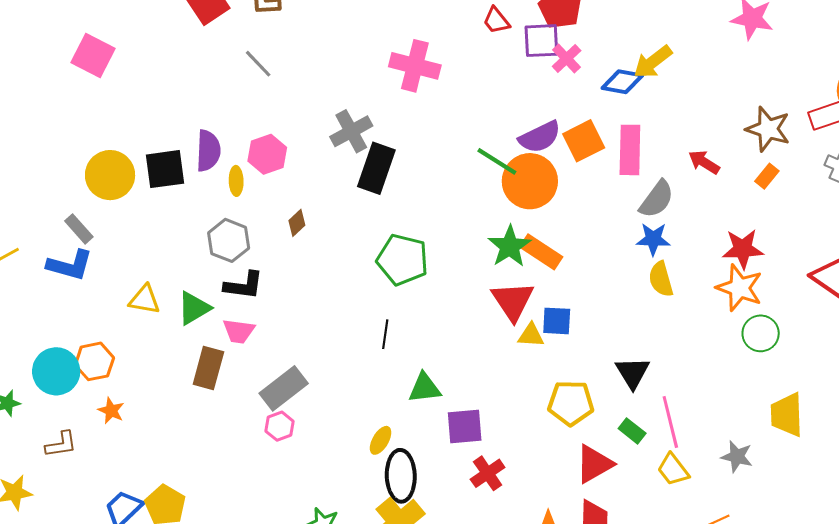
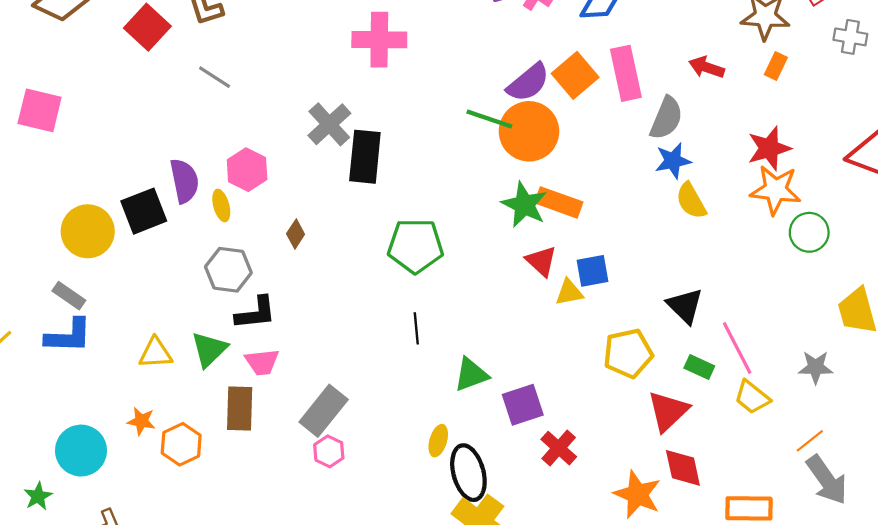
red triangle: (513, 301) -> (541, 261), size x0.7
orange hexagon: (94, 361) -> (181, 444), moved
orange star: (111, 411) -> (141, 421), moved

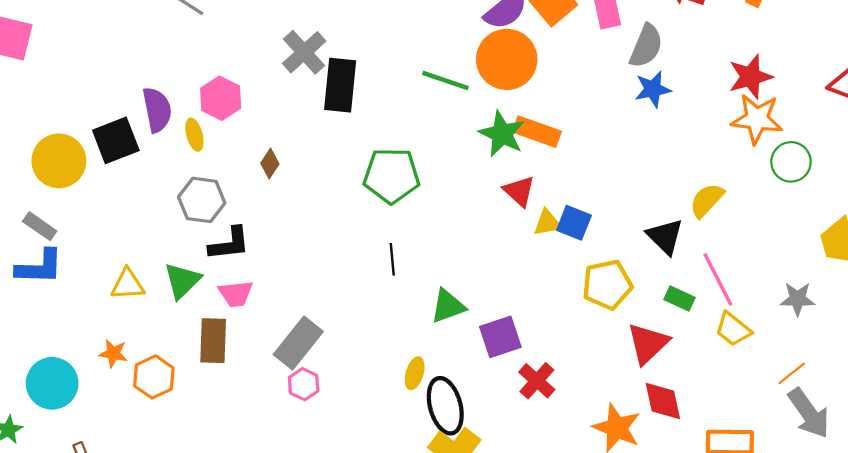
green line: (489, 119) -> (445, 80), moved
yellow semicircle: (691, 201) -> (707, 200), moved, turned 72
blue square: (593, 271) -> (574, 223), moved, turned 32

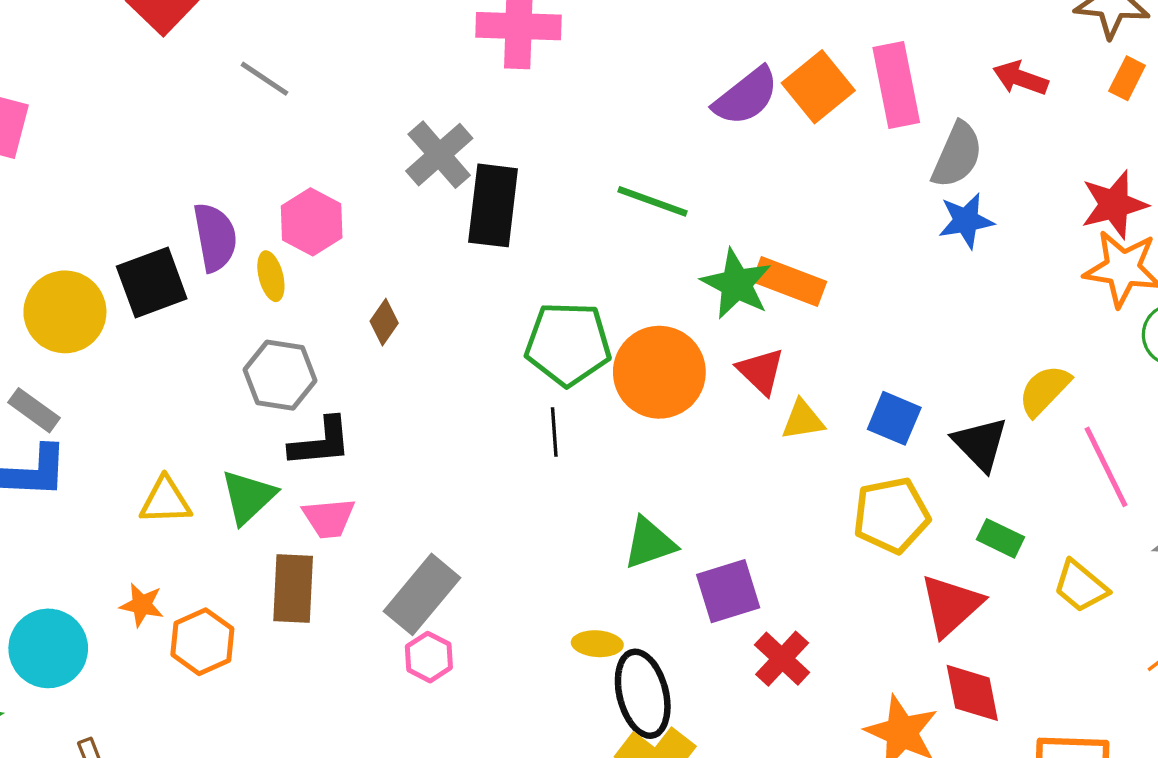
orange circle: (507, 59) -> (659, 372), moved
blue square: (574, 223) -> (894, 418), moved
black line: (392, 259) -> (554, 432), moved
pink line: (718, 279) -> (1106, 467), moved
yellow ellipse: (415, 373) -> (597, 644), turned 76

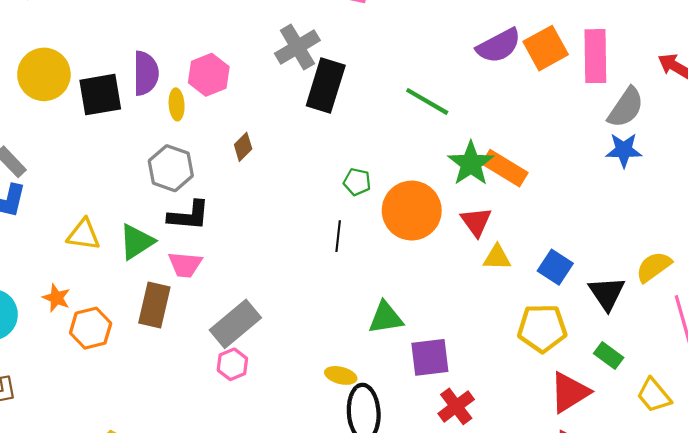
yellow circle: (65, 312) -> (44, 74), moved
green pentagon: (568, 344) -> (357, 182), size x0.5

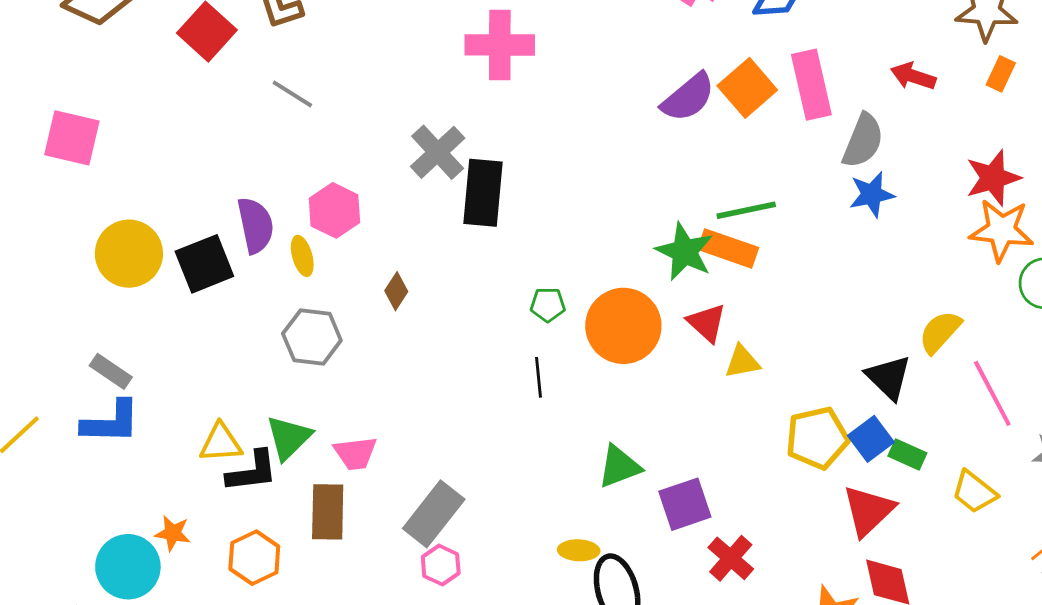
green line: (427, 101) -> (746, 210), moved, turned -30
black L-shape: (189, 216) -> (252, 471), moved
blue square: (555, 267) -> (871, 439), moved, turned 32
orange star: (56, 298) -> (173, 533), moved

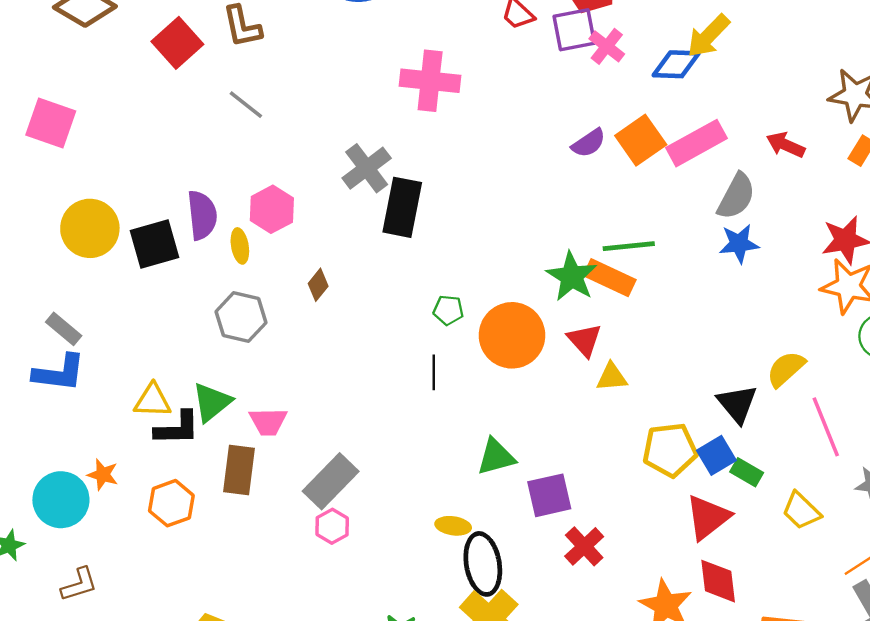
pink rectangle: (811, 85) -> (697, 143), turned 68
purple semicircle: (688, 97) -> (589, 143), size x0.7

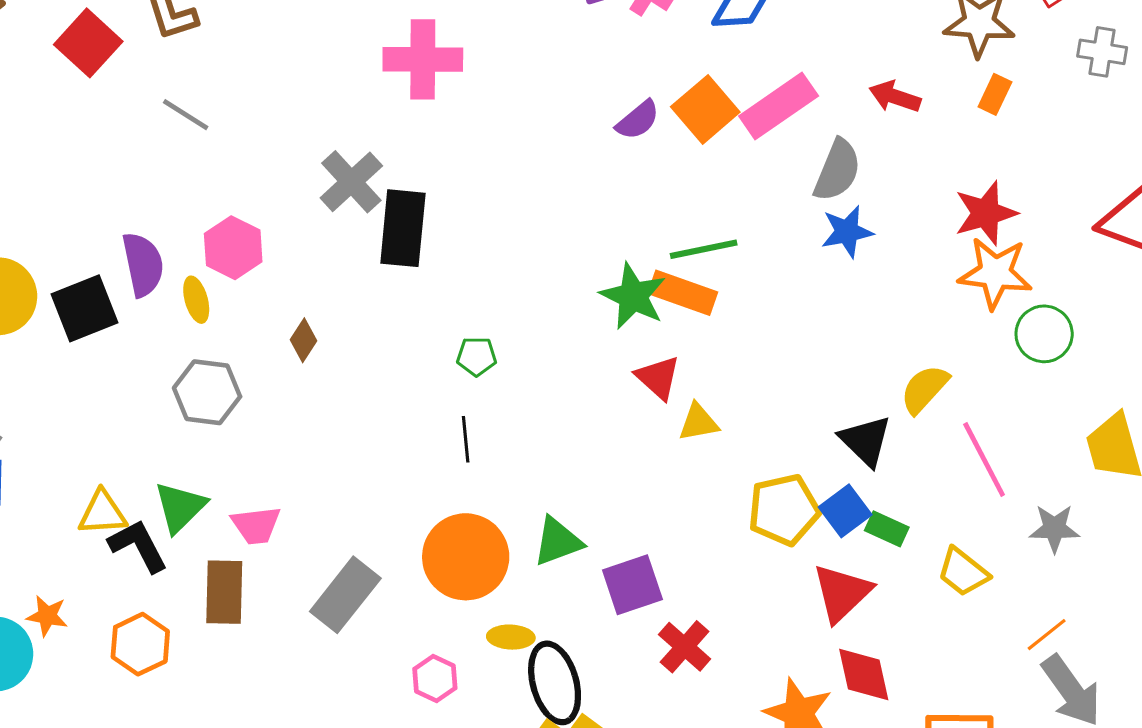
orange circle: (512, 335) -> (466, 557), moved
black L-shape: (177, 428) -> (138, 546), turned -111
pink hexagon: (332, 526) -> (435, 679), moved

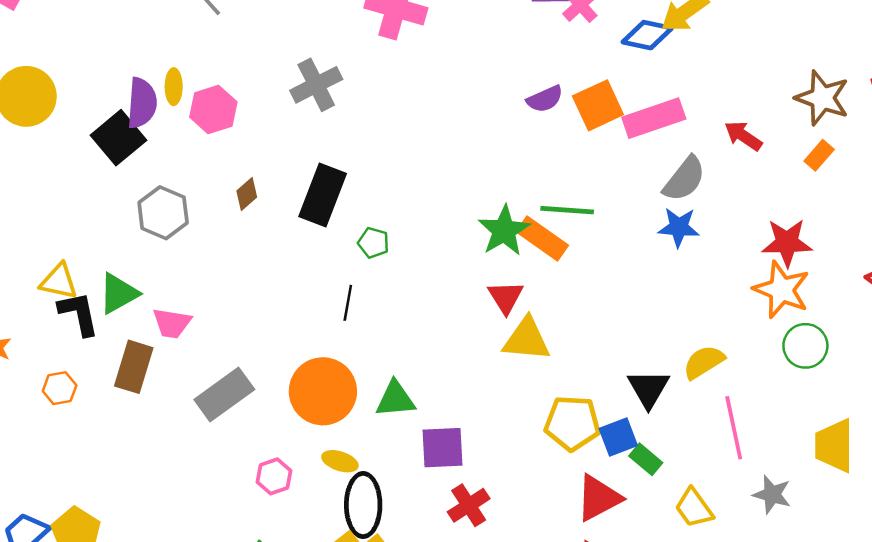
black rectangle: (403, 228) -> (323, 195), moved
yellow ellipse: (196, 300) -> (174, 87), moved
black square: (85, 308) -> (119, 138), moved, turned -34
yellow triangle: (699, 422) -> (527, 339), size x1.5
orange hexagon: (140, 644) -> (60, 388), size x0.7

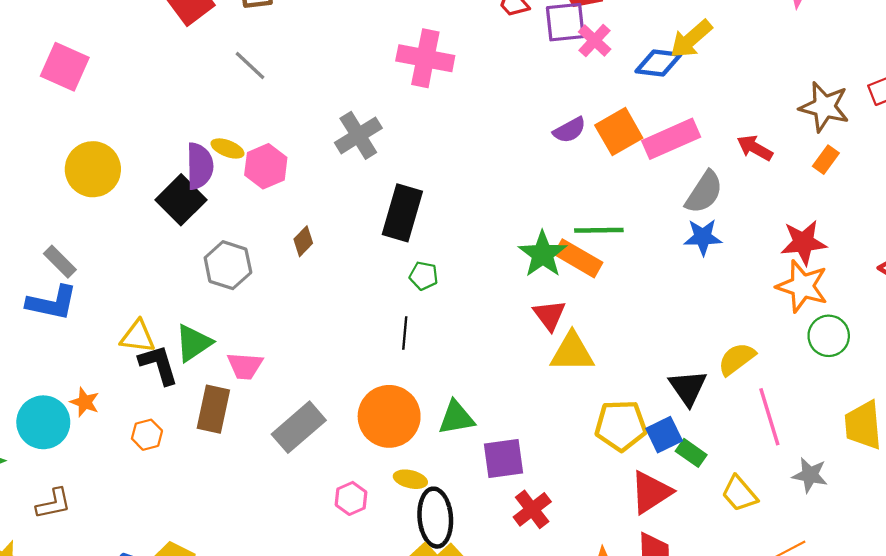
yellow ellipse: (174, 87) -> (228, 148), turned -64
black rectangle: (323, 195) -> (402, 213), moved

